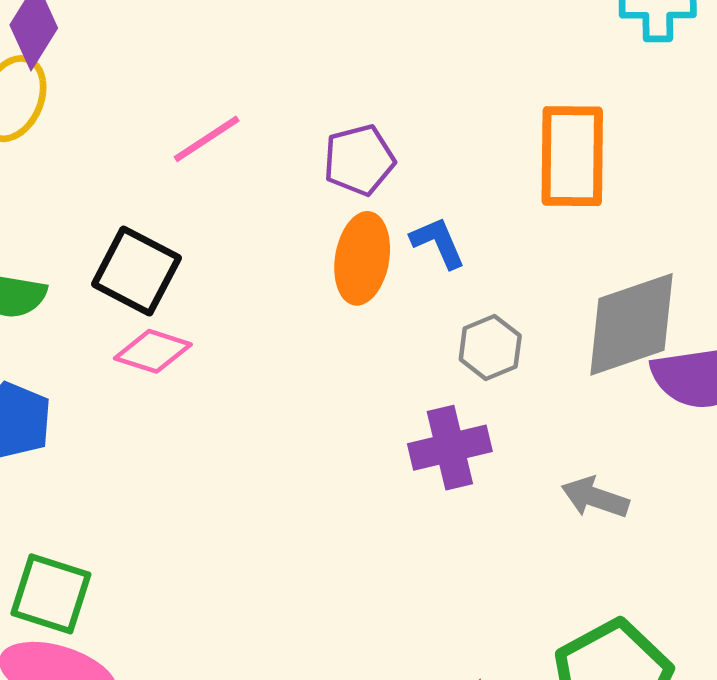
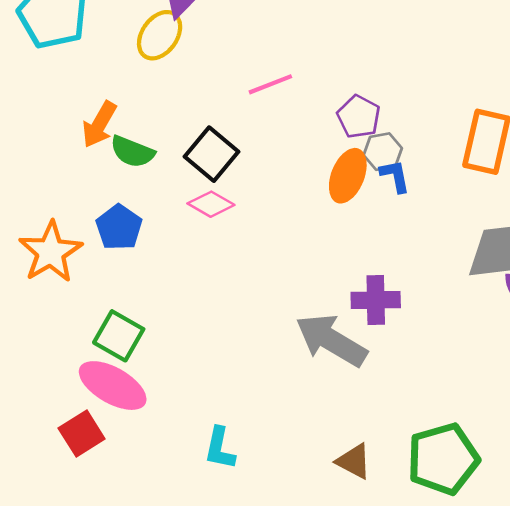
purple pentagon: (359, 160) -> (359, 117), turned 30
gray hexagon: (490, 347) -> (383, 152), moved
gray arrow: (595, 497) -> (331, 340), moved, size x1.8

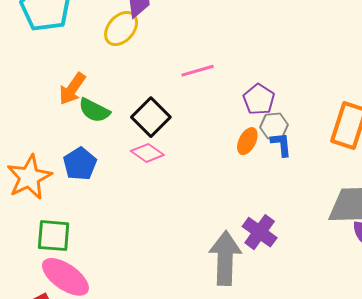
orange ellipse: (348, 176) -> (247, 141), size x0.7
purple cross: (376, 300) -> (260, 232), turned 32
green square: (119, 336) -> (54, 236), moved, turned -30
gray arrow: (331, 340) -> (225, 258), turned 56

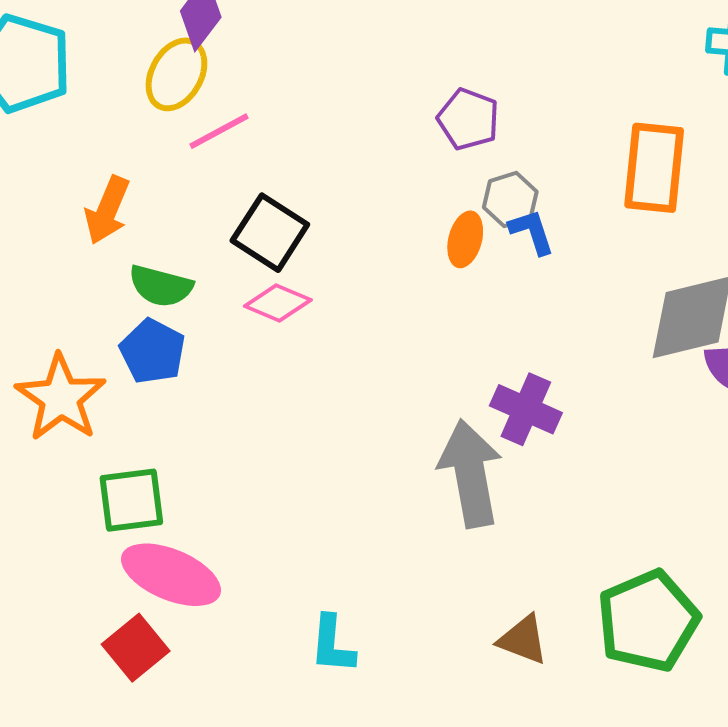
pink line: (198, 71) -> (219, 131), moved
purple pentagon: (259, 99) -> (468, 119), moved
green semicircle: (94, 110) -> (161, 286), moved

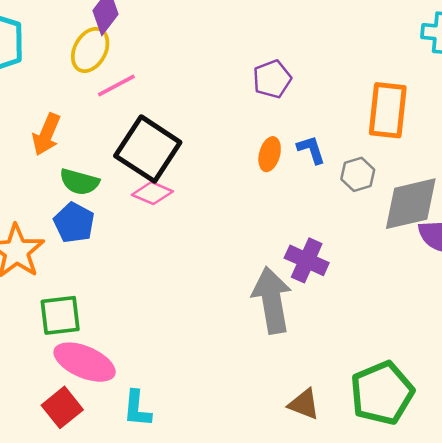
purple pentagon: (468, 119) -> (272, 79), turned 30
gray hexagon: (510, 199) -> (358, 174), moved
black square: (270, 233) -> (148, 149), size x1.4
cyan L-shape: (332, 644) -> (137, 409), moved

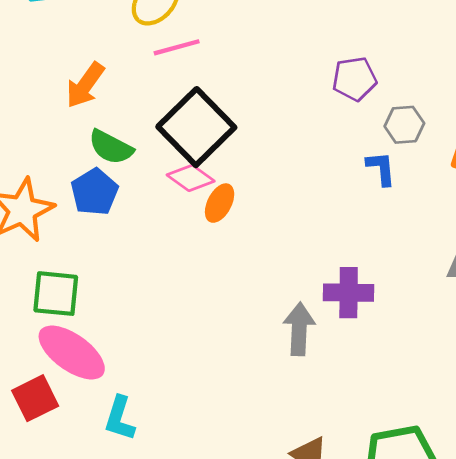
orange ellipse: (270, 154) -> (220, 203), moved
gray hexagon: (358, 174) -> (404, 125), moved
purple cross: (307, 260) -> (349, 293), turned -36
gray arrow: (272, 300) -> (299, 329), size x0.7

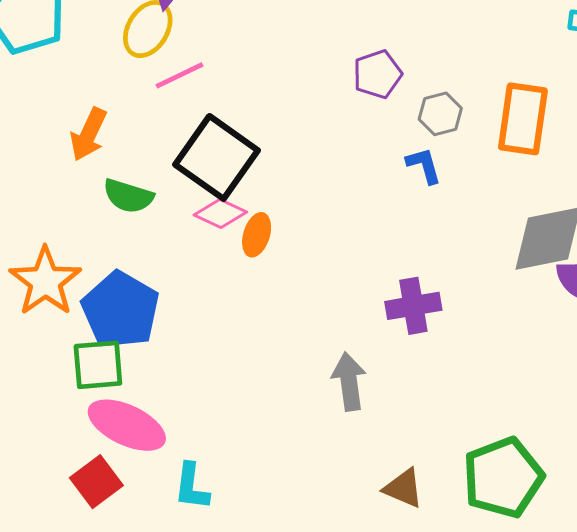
blue pentagon: (95, 192) -> (121, 310), moved, size x1.5
gray arrow: (299, 329) -> (349, 382), moved

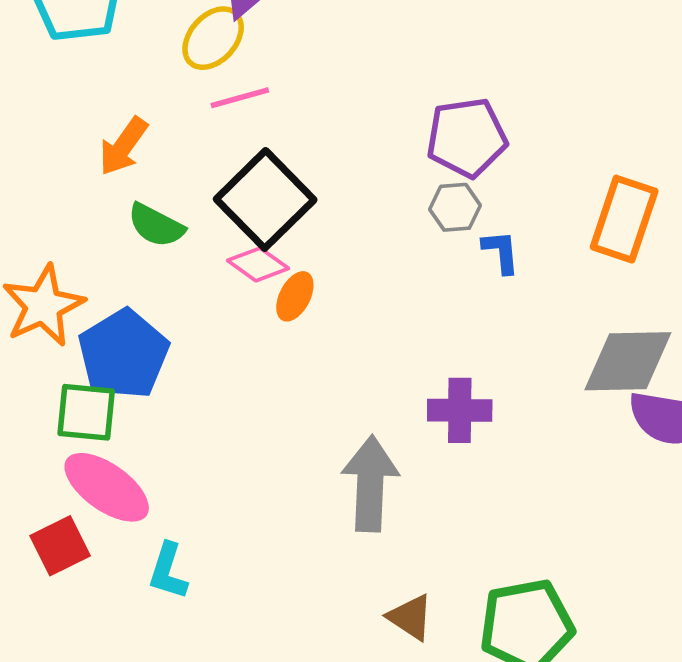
purple pentagon: (377, 74) -> (467, 138), size x1.4
gray hexagon: (440, 114) -> (455, 207), moved
gray arrow: (349, 382) -> (370, 484), size x1.4

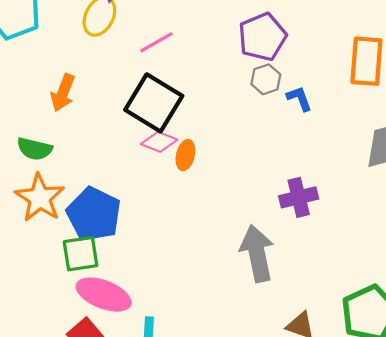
pink line: (240, 98) -> (156, 42), moved
green semicircle: (156, 225) -> (35, 149), moved

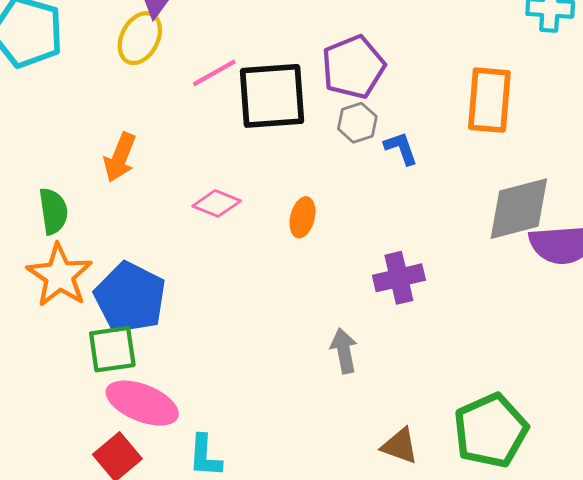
orange arrow: (63, 93) -> (120, 157), moved
black square: (154, 103) -> (272, 96), moved, turned -36
green semicircle: (35, 149) -> (53, 211), turned -112
orange ellipse: (185, 155) -> (302, 217), moved
gray arrow: (257, 253) -> (344, 351), size x0.6

